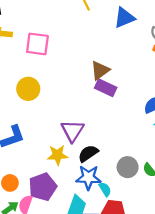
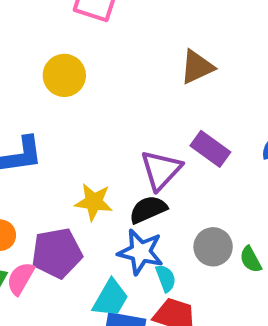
purple rectangle: (106, 88) -> (210, 149), moved
purple triangle: (72, 131) -> (161, 170), moved

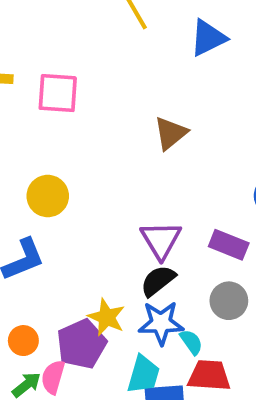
yellow circle: (64, 75) -> (48, 196), moved
purple rectangle: (210, 149) -> (229, 245), moved
yellow star: (94, 202) -> (107, 317), moved, turned 30

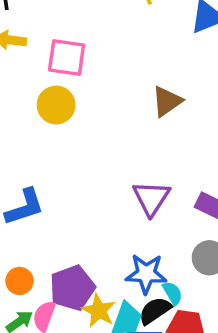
yellow circle: (48, 196) -> (56, 105), moved
black semicircle: (158, 281) -> (155, 311), moved
yellow star: (107, 317) -> (99, 311), moved

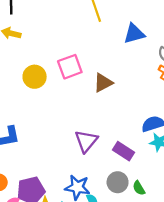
pink square: (67, 58) -> (70, 67), moved, turned -35

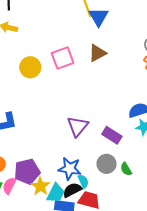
blue triangle: (134, 34) -> (99, 17), moved, turned -45
brown triangle: (103, 83) -> (97, 53), moved

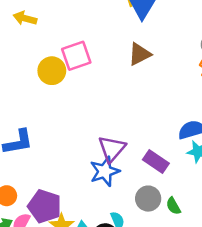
pink square: (63, 58) -> (76, 56), moved
blue star: (70, 169) -> (105, 171), moved, turned -30
purple pentagon: (27, 172) -> (45, 206), turned 30

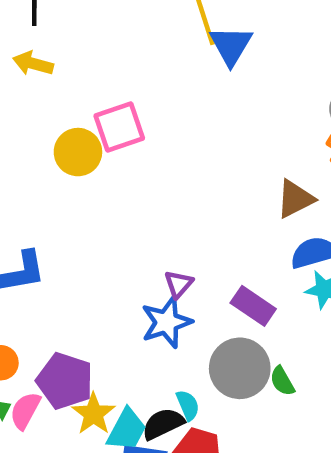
brown triangle: (140, 54) -> (295, 199), moved
purple triangle: (112, 149) -> (179, 284), size x0.6
gray circle: (148, 199) -> (240, 368), size x1.4

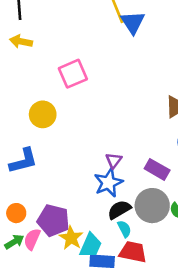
yellow circle: (78, 152) -> (43, 114), moved
black semicircle: (163, 424) -> (119, 210), moved

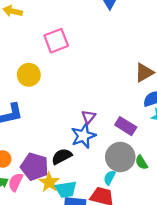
black semicircle: (119, 210) -> (62, 156), moved
cyan semicircle: (124, 229) -> (109, 178), moved, turned -128
cyan trapezoid: (91, 245) -> (66, 189), turned 55

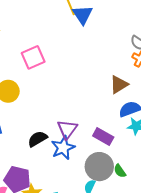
purple triangle: (89, 117) -> (67, 129), size x1.5
black semicircle: (62, 156) -> (37, 139), moved

